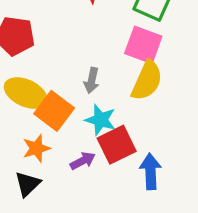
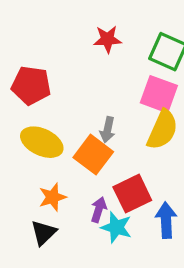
orange square: (54, 111) -> (93, 155), moved
cyan star: (101, 120) -> (116, 227), moved
purple arrow: (83, 161) -> (99, 210), turned -45

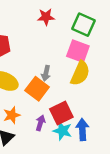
cyan star: (116, 227) -> (63, 131), moved

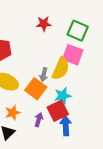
yellow semicircle: (80, 73) -> (61, 69), moved
blue arrow: (82, 130) -> (66, 126), moved
cyan star: (63, 131) -> (63, 96), moved, turned -30

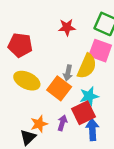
red star: (44, 24) -> (67, 27), moved
orange star: (13, 113) -> (39, 124), moved

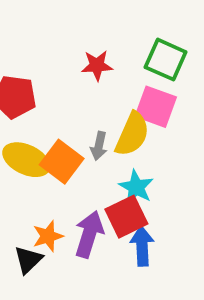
orange square: (59, 88) -> (62, 162), moved
cyan star: (89, 96) -> (136, 187), turned -30
purple arrow: (62, 123) -> (89, 234), size x1.6

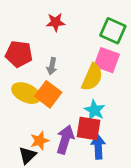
red star: (97, 65) -> (55, 22), moved
gray arrow: (99, 146) -> (52, 66), moved
red square: (126, 217) -> (88, 128), turned 35

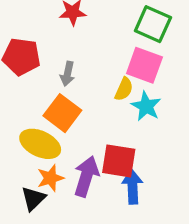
yellow semicircle: (92, 77) -> (124, 89), size x0.6
yellow ellipse: (26, 93) -> (40, 144), moved
cyan star: (95, 110) -> (146, 106), moved

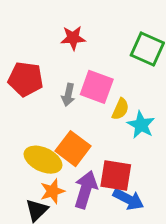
pink square: (144, 65) -> (97, 87), moved
orange square: (62, 113) -> (73, 149), moved
blue arrow: (132, 187) -> (128, 199), turned 120

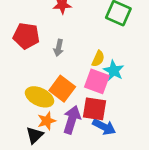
pink square: (97, 87) -> (97, 81), moved

